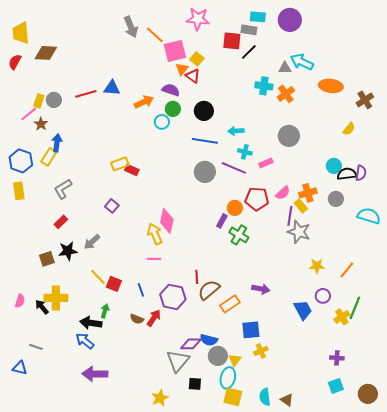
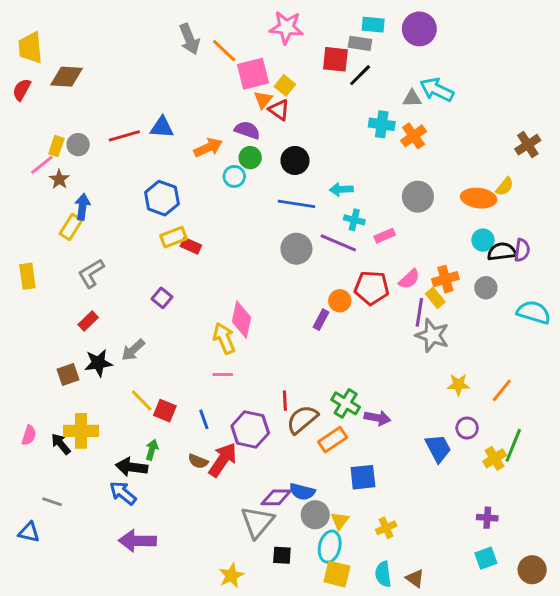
orange ellipse: (331, 86) -> (479, 198), moved
blue hexagon: (21, 161) -> (162, 198), moved
green cross: (239, 235) -> (346, 403), moved
red arrow: (154, 318) -> (223, 460), size x1.4
yellow cross: (261, 351) -> (386, 528), moved

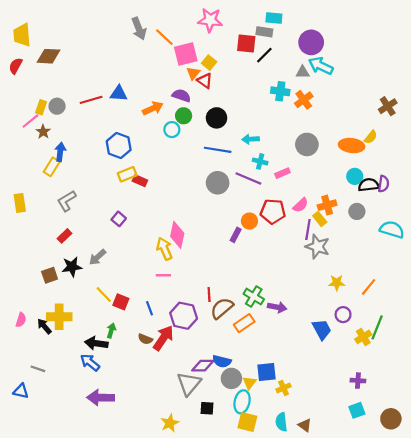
purple circle: (419, 29) -> (311, 42), moved
blue square: (363, 477) -> (266, 372), moved

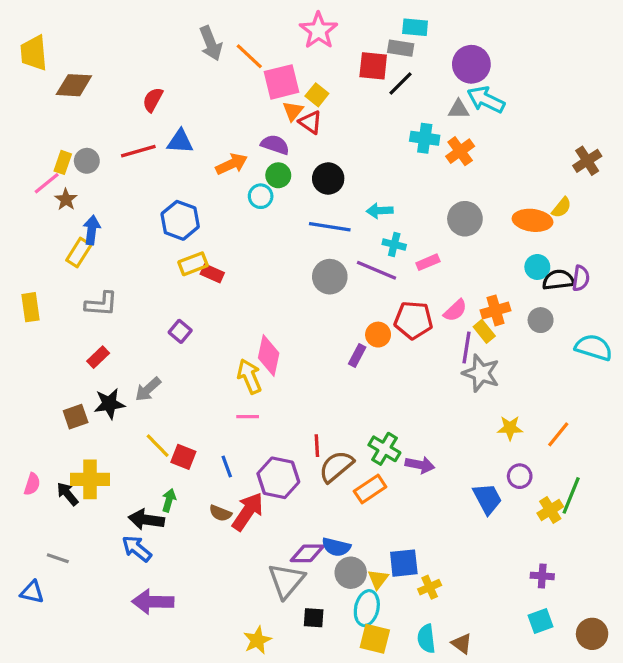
pink star: (210, 20) -> (319, 30), turned 30
red semicircle: (16, 66) -> (153, 100), moved
gray L-shape: (67, 201) -> (101, 304), turned -145

